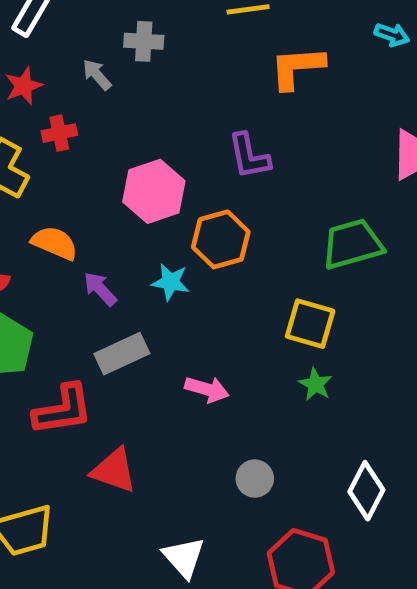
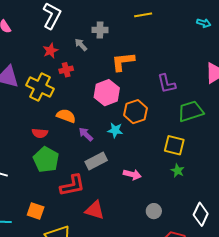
orange L-shape: (297, 68) -> (123, 62), moved
purple L-shape: (249, 156) -> (166, 84), moved

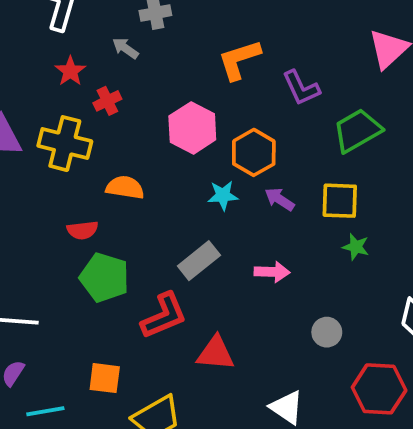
orange L-shape: (123, 62) -> (239, 60), moved
purple arrow: (86, 134) -> (280, 199), moved

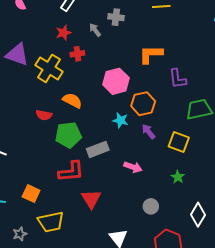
green star: (356, 247) -> (178, 177), moved
green pentagon: (104, 277) -> (68, 135), moved, turned 30
red triangle: (215, 353) -> (91, 199), turned 35

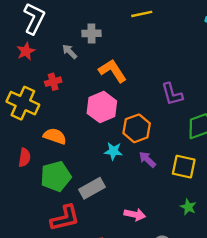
red star: (64, 33) -> (26, 51), moved
orange L-shape: (151, 54) -> (113, 71), moved, turned 65
red semicircle: (44, 115) -> (25, 158), turned -84
pink arrow: (133, 167) -> (135, 215), moved

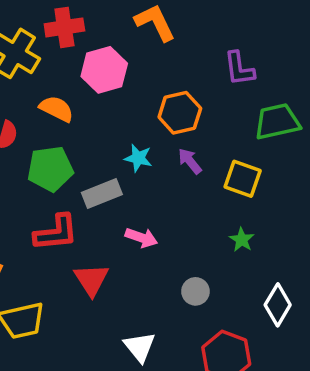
red cross: (53, 82) -> (64, 27), size x1.5
pink hexagon: (102, 107) -> (104, 70), moved
cyan star: (113, 151) -> (138, 158), moved
pink arrow: (135, 215) -> (141, 238), moved

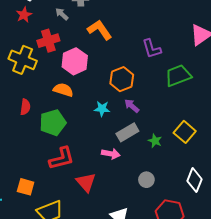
orange semicircle: (57, 109) -> (63, 90), moved
yellow square: (243, 179) -> (185, 132), moved, turned 30
gray rectangle: (102, 193) -> (127, 132), moved
green star: (242, 240) -> (155, 141), moved

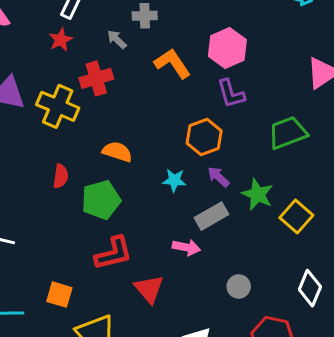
purple L-shape: (152, 49) -> (231, 94), moved
pink hexagon: (75, 61) -> (227, 48), moved
green star: (155, 141) -> (257, 194), moved, size x1.5

